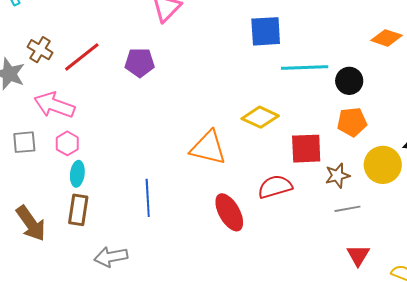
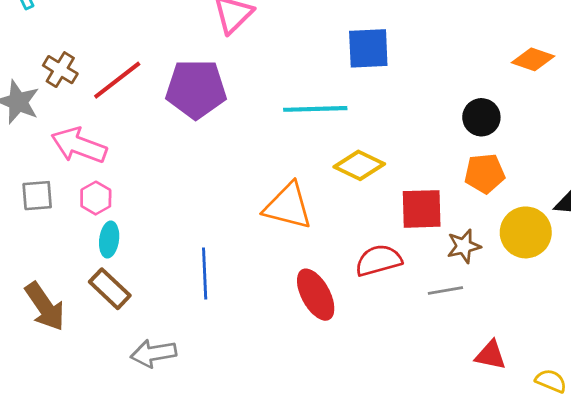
purple pentagon: (140, 63) -> (196, 89), size x1.5
cyan line: (305, 68) -> (315, 109), moved
gray line: (347, 209) -> (445, 290), moved
brown rectangle: (78, 210) -> (110, 289), turned -56
red triangle: (358, 255) -> (491, 355), turned -50

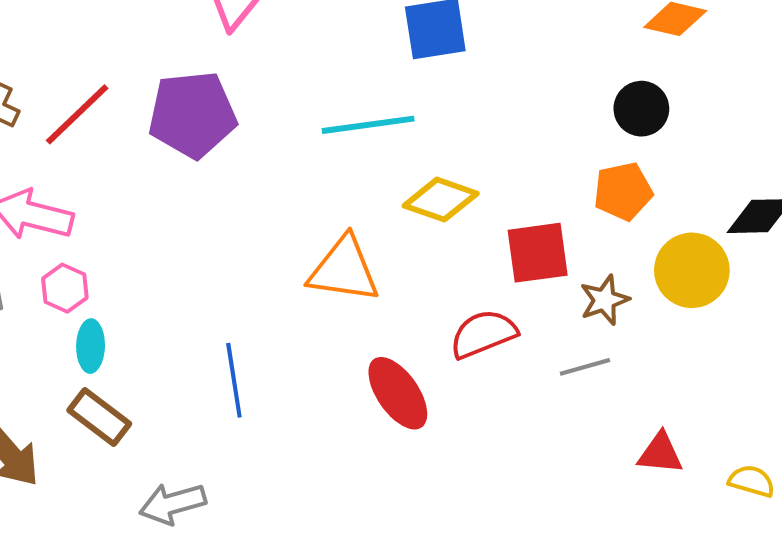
black circle: (481, 117) -> (641, 109), moved

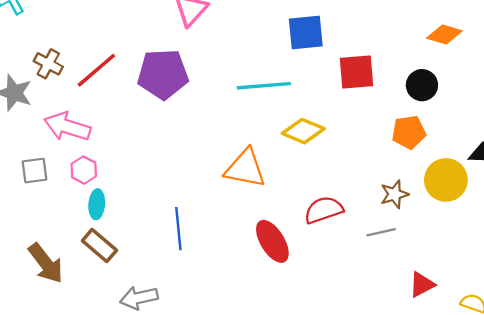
red square: (538, 253) -> (357, 72), moved
red triangle: (660, 453) -> (422, 284), turned -36

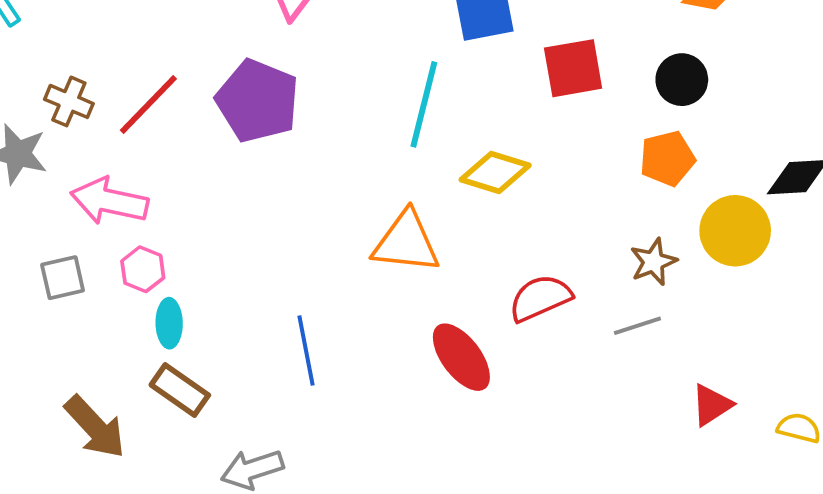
purple pentagon: (163, 74) -> (258, 101), turned 30
cyan line: (264, 86) -> (424, 104), turned -66

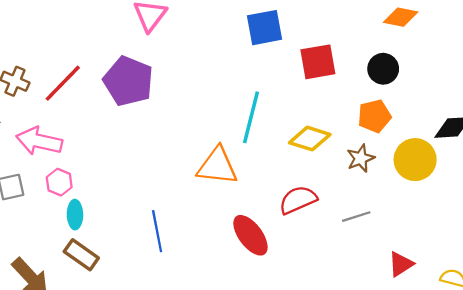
cyan line: (424, 104) -> (251, 117), moved
yellow diamond: (495, 173) -> (310, 139), moved
brown star: (653, 262) -> (361, 158), moved

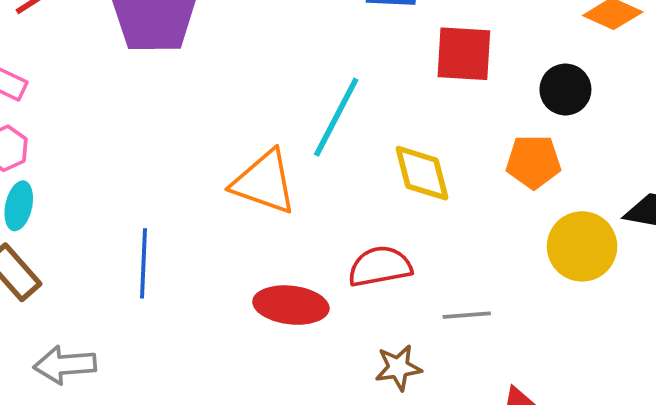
yellow diamond: (310, 139) -> (422, 173), turned 45
brown star: (361, 158) -> (398, 368), moved
red ellipse: (250, 235) -> (291, 305), turned -60

